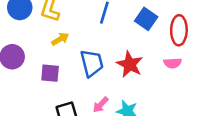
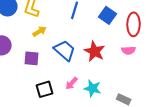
blue trapezoid: (92, 63) -> (65, 50), turned -35

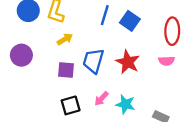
blue square: (108, 15) -> (130, 21), moved
blue trapezoid: (65, 50) -> (93, 61), turned -115
purple square: (32, 58) -> (66, 70), moved

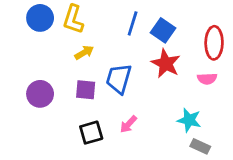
purple circle: (21, 55) -> (40, 94), moved
red star: (128, 62) -> (166, 64), moved
cyan star: (125, 104) -> (189, 120), moved

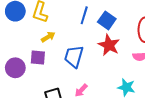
purple square: (86, 90) -> (38, 57), moved

